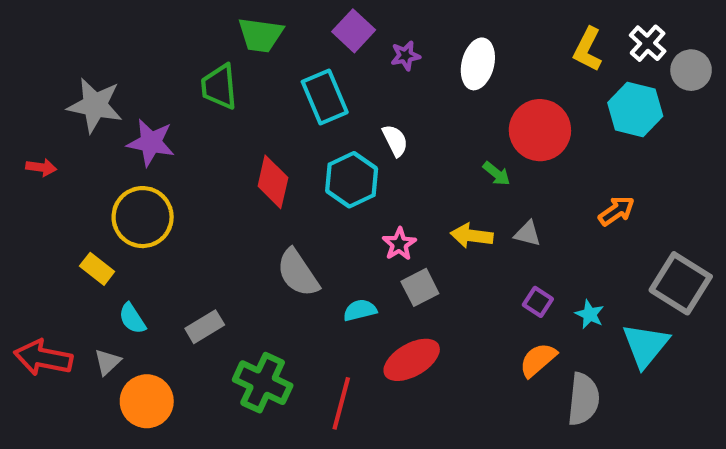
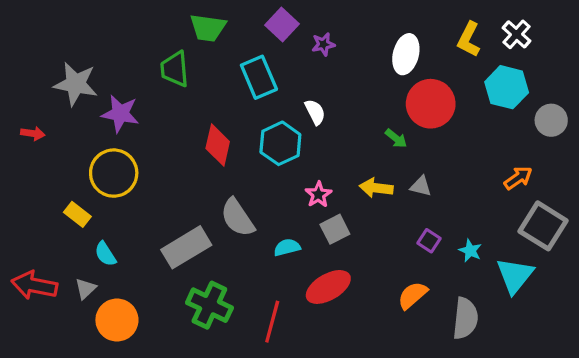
white ellipse: (478, 64) -> (406, 54), moved
gray circle: (691, 70) -> (551, 120), moved
orange arrow: (617, 211) -> (518, 178), moved
gray rectangle: (205, 327) -> (186, 247), moved, size x1.6
orange semicircle: (538, 360) -> (413, 295), moved

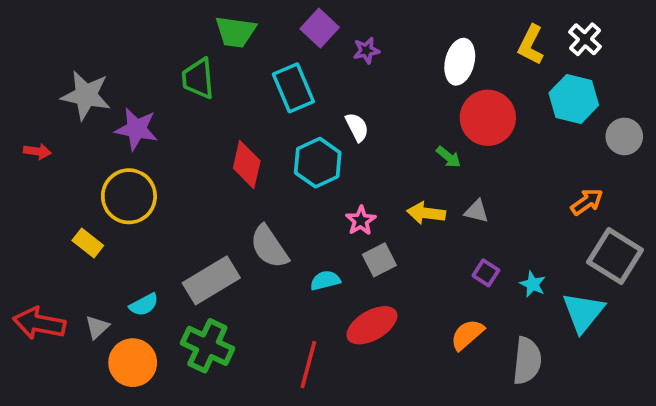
cyan semicircle: (105, 254) -> (144, 305), moved, turned -85
green cross: (209, 305) -> (207, 346), moved

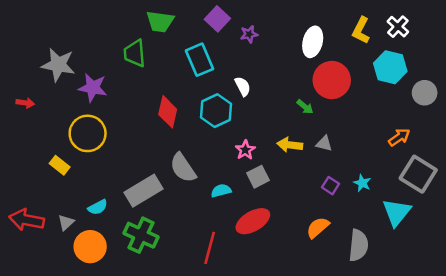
cyan star: (533, 284) -> (362, 183), moved

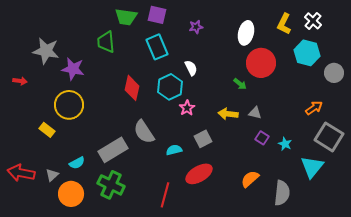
purple square: (217, 19) -> (157, 15), moved, turned -30
pink star: (245, 150) -> (187, 108), moved
purple square: (330, 186) -> (262, 138), moved

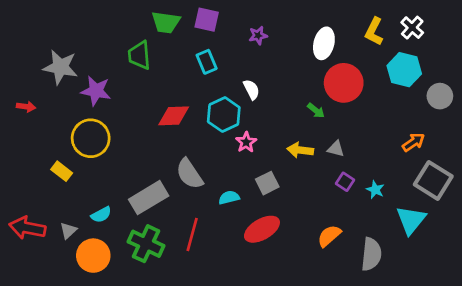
cyan rectangle: (157, 47) -> (207, 62), size x0.7
red diamond: (132, 88) -> (174, 116), turned 75
red line: (165, 195) -> (192, 234), moved

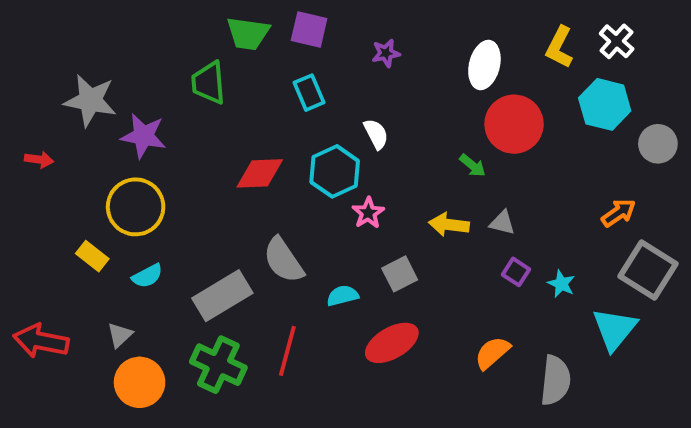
cyan semicircle: (101, 215) -> (147, 276), moved
gray triangle: (68, 231) -> (120, 335), moved

